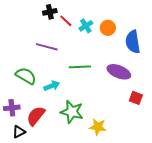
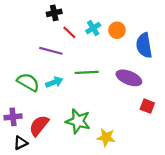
red line: (66, 21) -> (69, 32), moved
cyan arrow: (52, 86) -> (54, 82), moved

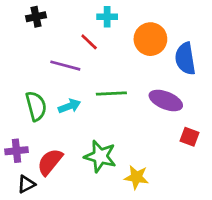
black cross: (54, 13) -> (36, 17), moved
cyan cross: (93, 28) -> (107, 17), moved, turned 32
orange circle: (117, 30) -> (150, 39), size x1.5
green semicircle: (28, 82) -> (36, 106), turned 45

